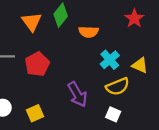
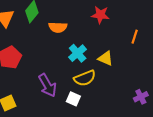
red star: (134, 18) -> (100, 15), turned -30
white square: (113, 114) -> (73, 99), moved

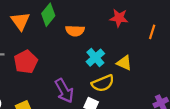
orange line: (135, 37) -> (152, 32), moved

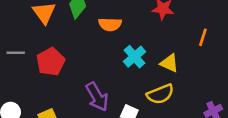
orange line: (152, 32) -> (203, 37), moved
yellow semicircle: (103, 83) -> (160, 94), moved

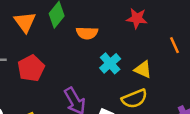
orange line: (203, 37) -> (175, 45), turned -42

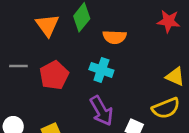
cyan cross: (110, 63) -> (101, 70), moved, turned -30

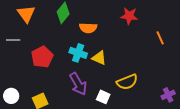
orange triangle: (47, 25) -> (26, 14), moved
gray line: (18, 66) -> (13, 40), moved
yellow triangle: (175, 77) -> (99, 58), moved

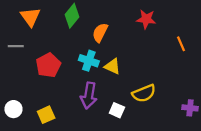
orange semicircle: (88, 28) -> (100, 33), turned 114
purple arrow: (78, 84) -> (89, 96), turned 40
purple cross: (168, 95) -> (190, 108), turned 32

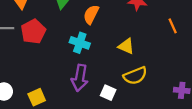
red pentagon: (48, 65) -> (33, 31), moved
yellow triangle: (112, 66) -> (126, 46), moved

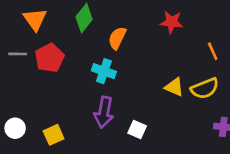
yellow triangle: (126, 46) -> (174, 87), moved
yellow semicircle: (135, 76) -> (205, 88), moved

